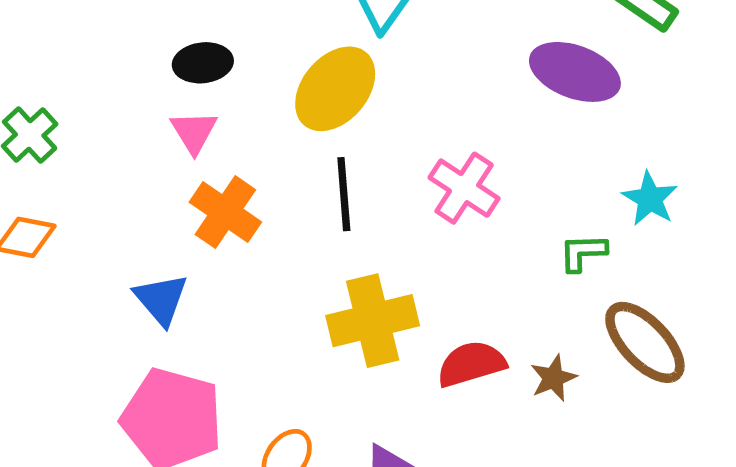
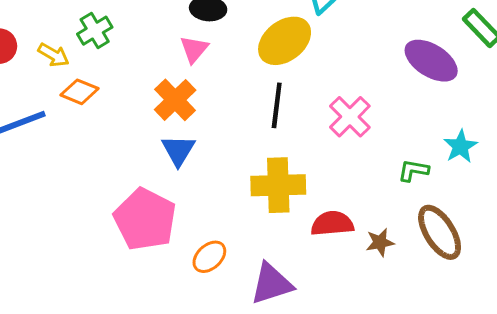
orange cross: (225, 212) -> (175, 100), moved
blue triangle: (161, 299) -> (178, 150), moved

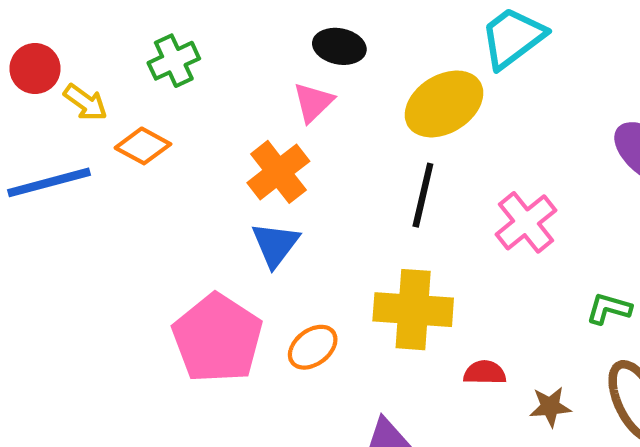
yellow arrow: (54, 55) -> (85, 102), moved
red semicircle: (332, 224) -> (485, 373), size x0.7
orange ellipse: (209, 257) -> (313, 347), moved

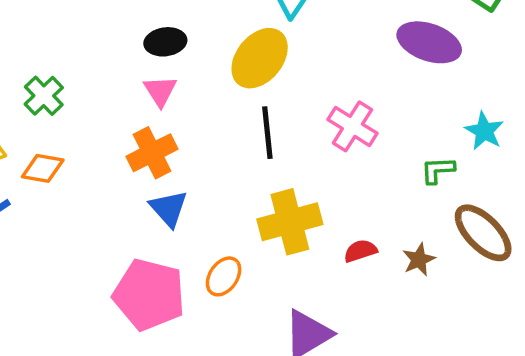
orange cross: (278, 172) -> (152, 153), turned 30

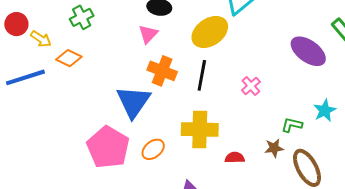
pink cross: (352, 126) -> (251, 86), size x0.7
orange cross: (152, 153) -> (162, 71), moved, turned 32
blue triangle: (169, 208) -> (133, 102), size x1.5
brown star: (419, 260) -> (274, 148), moved

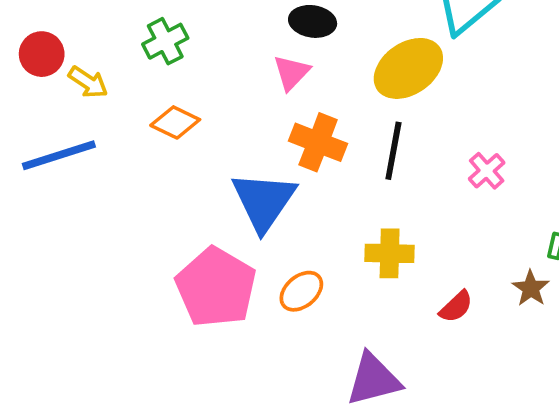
orange diamond: (69, 58) -> (175, 122), moved
yellow cross: (200, 129) -> (390, 253), size x0.7
brown star: (274, 148) -> (531, 288), turned -30
red semicircle: (235, 158) -> (456, 307), turned 138

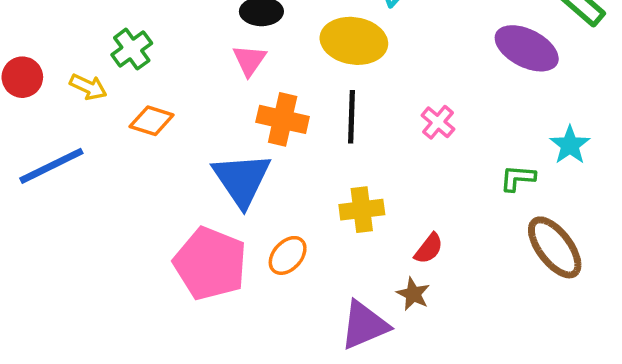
yellow ellipse: (408, 68) -> (354, 41), turned 52
yellow arrow: (88, 82) -> (88, 87), moved
brown star: (531, 288) -> (413, 294), moved

